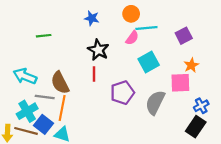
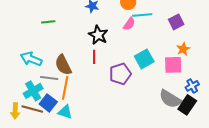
cyan square: (149, 62) -> (144, 59), moved
gray semicircle: (155, 102) -> (170, 99), moved, turned -85

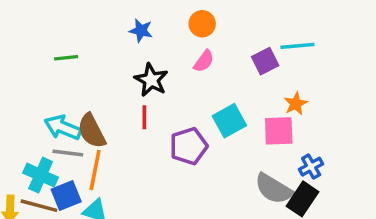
cyan line: (142, 15) -> (297, 46), moved
purple square: (176, 22) -> (265, 61), moved
cyan arrow: (31, 59) -> (63, 127), moved
cyan cross: (33, 91) -> (41, 175), turned -36
blue square: (48, 103) -> (66, 196), turned 30

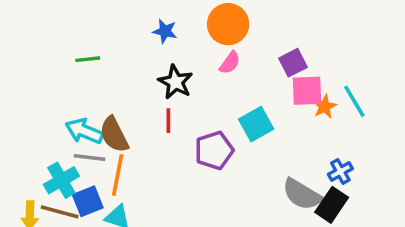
orange circle: (202, 24) -> (228, 24), size x1.5
cyan line: (297, 46) -> (354, 101), moved, turned 64
pink square: (279, 131) -> (307, 91), moved
cyan cross: (41, 175) -> (61, 180), turned 36

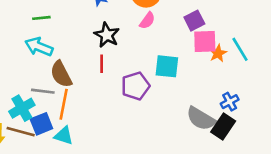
cyan square: (256, 124) -> (167, 66), turned 35
cyan arrow: (84, 131) -> (39, 47), moved

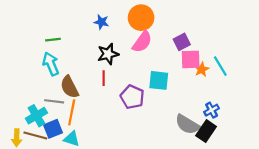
pink semicircle: (147, 21) -> (142, 42), size x1.5
black star: (107, 35) -> (108, 54), turned 30
cyan arrow: (39, 47) -> (51, 64), turned 45
purple pentagon: (136, 86) -> (132, 97), turned -30

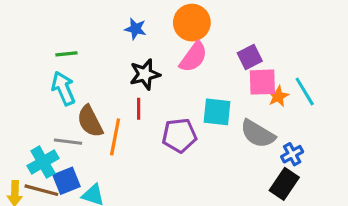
purple pentagon: (132, 97) -> (179, 135), turned -30
orange line: (72, 112) -> (115, 137), moved
gray semicircle: (187, 124) -> (258, 134), moved

